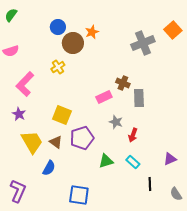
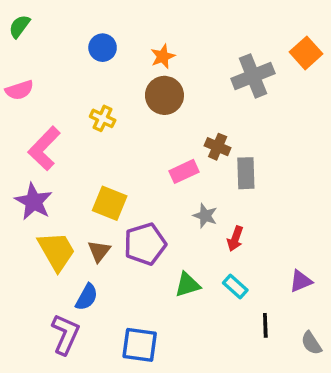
brown circle: (73, 43) -> (164, 95), moved
yellow cross: (58, 67) -> (103, 118), turned -32
purple star: (19, 114) -> (34, 202), size x1.5
brown triangle: (56, 142) -> (99, 251), turned 32
purple L-shape: (18, 191) -> (65, 334), moved

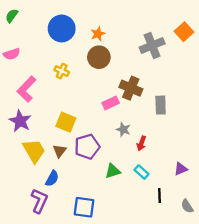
blue circle: (103, 48) -> (62, 28), size x1.6
brown cross: (218, 147) -> (131, 88), size x1.5
gray rectangle: (246, 173) -> (161, 105), moved

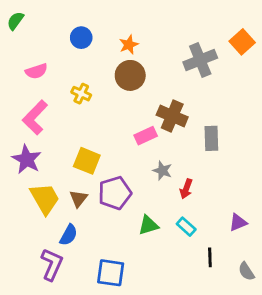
blue circle: (62, 28) -> (81, 38), size x0.6
pink semicircle: (12, 54) -> (36, 71), moved

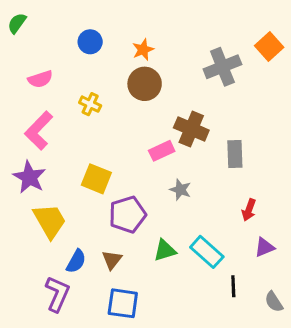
red arrow: (186, 189) -> (249, 210), moved
brown triangle: (78, 199) -> (112, 260), moved
cyan rectangle: (186, 227) -> (207, 252), size x1.5

